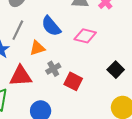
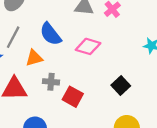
gray cross: (53, 69) -> (51, 82), turned 32

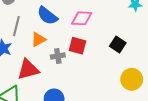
red square: (73, 97) -> (77, 46), moved

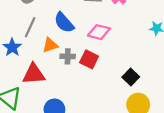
black square: (118, 45) -> (131, 77), moved
gray cross: (58, 56) -> (68, 56), moved

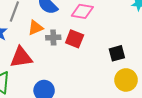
black square: (131, 77) -> (117, 53), turned 35

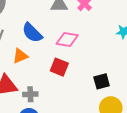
gray cross: (53, 38) -> (30, 94), moved

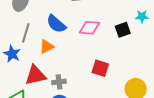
red square: (59, 67) -> (100, 68), moved
black square: (102, 81) -> (123, 30), moved

